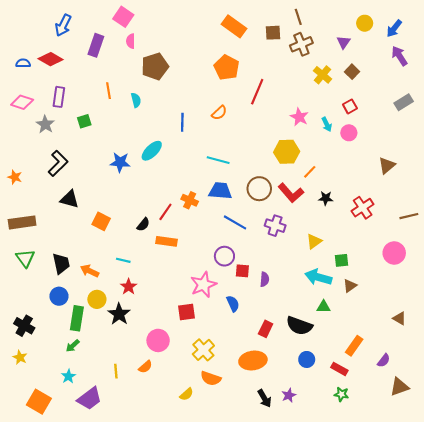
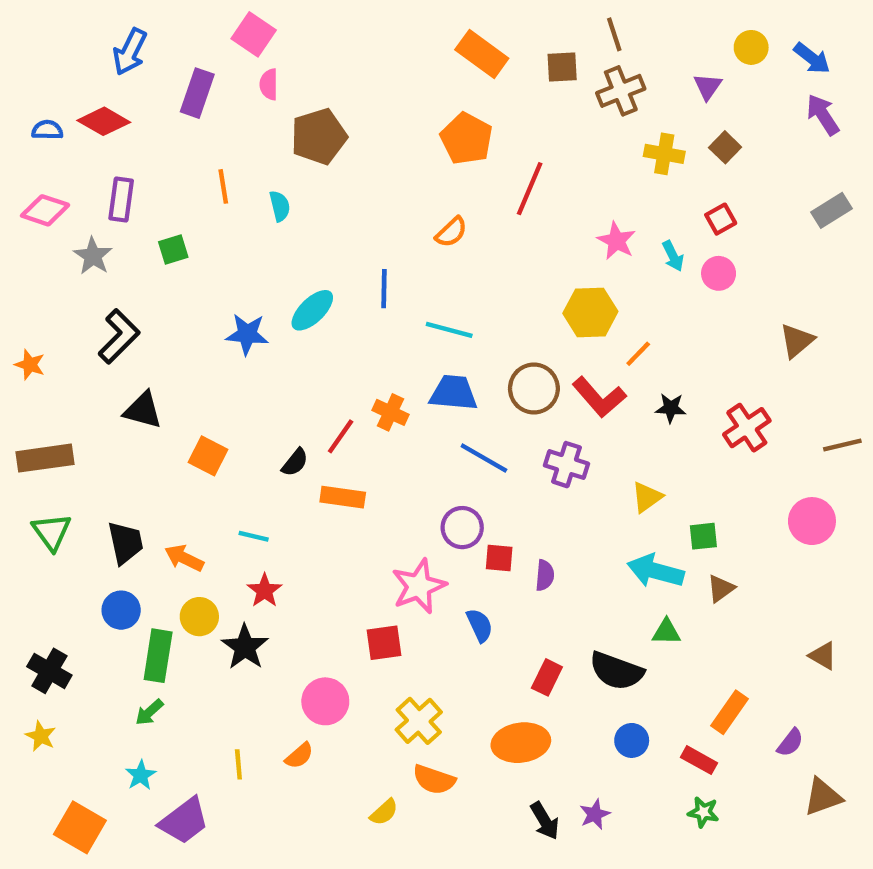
blue arrow: (394, 28) -> (812, 58), turned -90
yellow cross: (323, 75) -> (664, 154), turned -30
blue line: (182, 122) -> (384, 289), moved

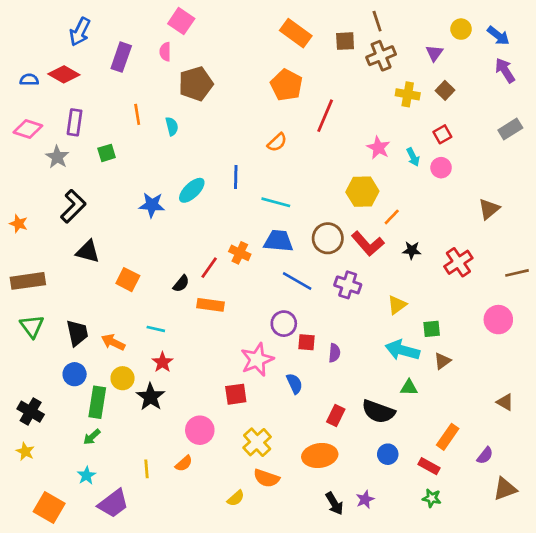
pink square: (254, 34) -> (181, 21), moved

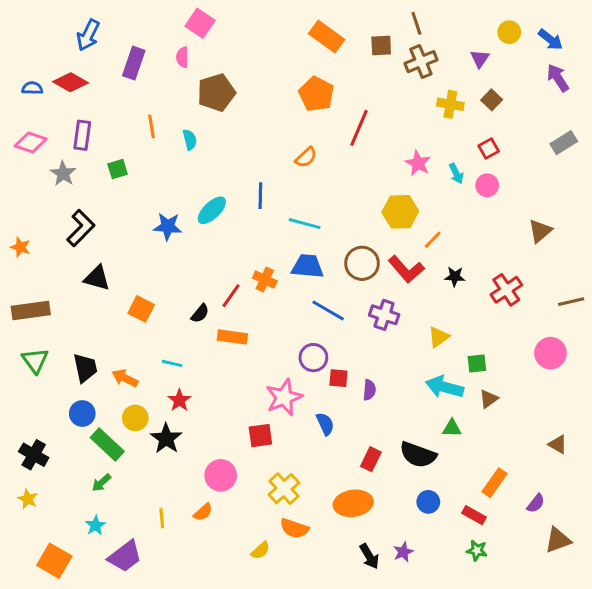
green rectangle: (97, 402) -> (107, 444), turned -56

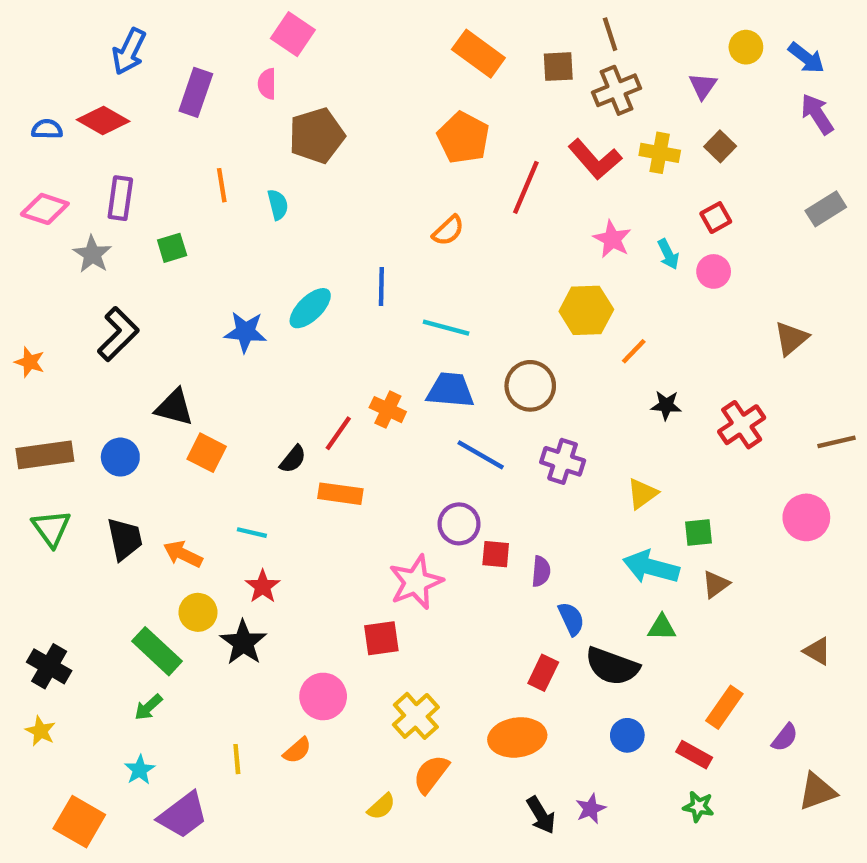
red L-shape: (406, 269) -> (595, 159), moved
black triangle: (97, 278) -> (174, 407), moved
blue circle: (82, 414) -> (120, 457), moved
blue semicircle: (325, 424) -> (571, 619), moved
orange semicircle: (294, 528) -> (431, 774), turned 108

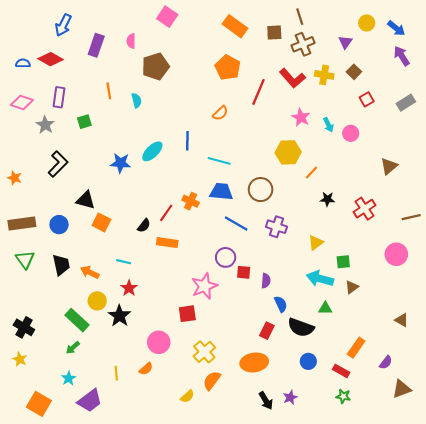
pink square: (293, 34) -> (167, 17), moved
red square: (716, 218) -> (367, 99), moved

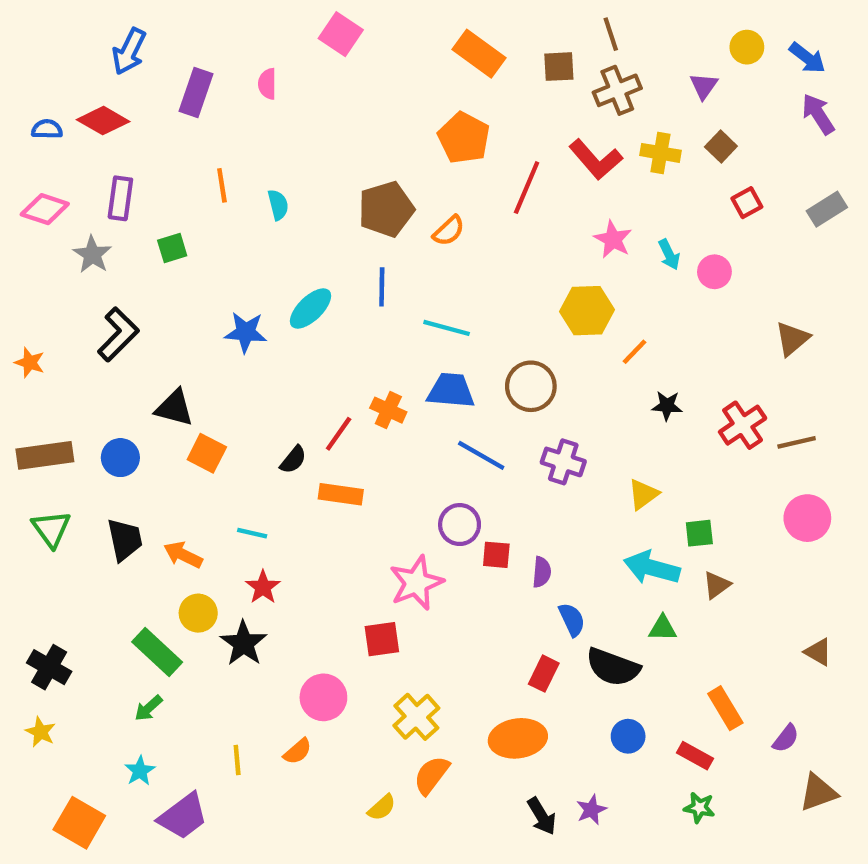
brown pentagon: (156, 66) -> (386, 209), moved
brown line: (411, 217) -> (797, 442), moved
orange rectangle: (356, 348) -> (725, 708), turned -66

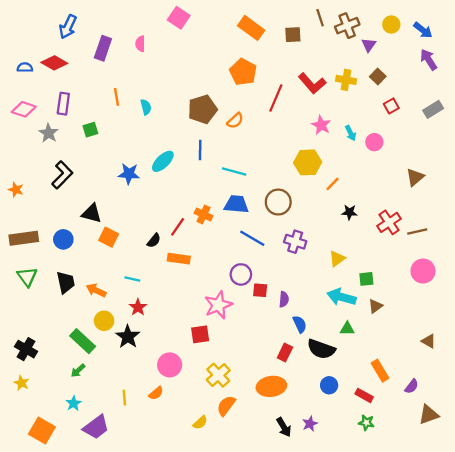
brown cross: (617, 90) -> (347, 26), moved

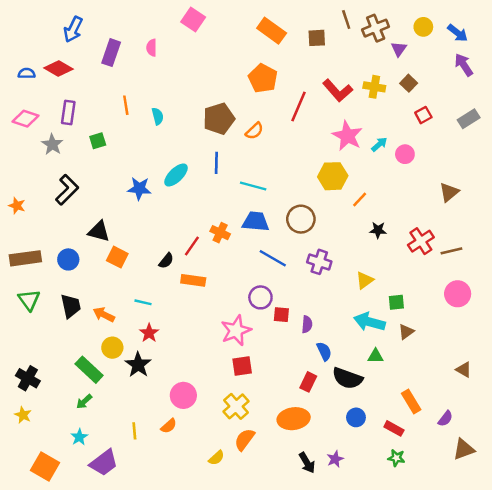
pink star: (321, 125) -> (347, 136), size x1.4
cyan arrow: (351, 133) -> (379, 144), turned -105
red square: (200, 334) -> (242, 366), moved

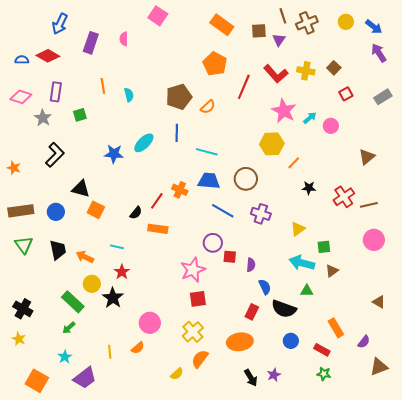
purple triangle: (399, 49) -> (279, 40), moved

